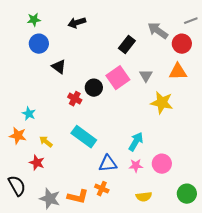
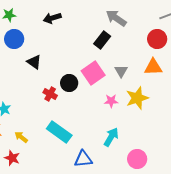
gray arrow: (158, 31) -> (116, 18), moved
yellow star: (162, 103) -> (137, 98), turned -30
pink star: (136, 166) -> (111, 101), moved

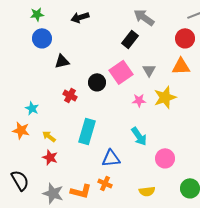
black triangle: (34, 62) -> (62, 61), turned -49
red cross: (50, 94) -> (70, 95), moved
cyan rectangle: (59, 132) -> (87, 131), turned 70
cyan arrow: (111, 137) -> (139, 136), turned 114
red star: (12, 158) -> (50, 157), moved

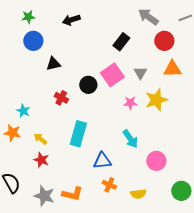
gray arrow: (144, 17) -> (148, 17), moved
red circle: (185, 38) -> (164, 41), moved
orange cross: (105, 183) -> (109, 185), moved

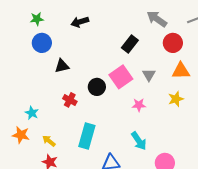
yellow star: (156, 100) -> (176, 99), moved, size x0.7

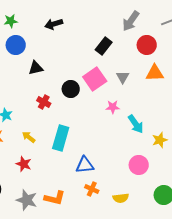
gray arrow: (157, 19) -> (131, 21), turned -90
yellow star: (176, 99) -> (160, 140), moved
yellow arrow: (49, 141) -> (29, 137), moved
cyan arrow: (139, 141) -> (136, 124), moved

